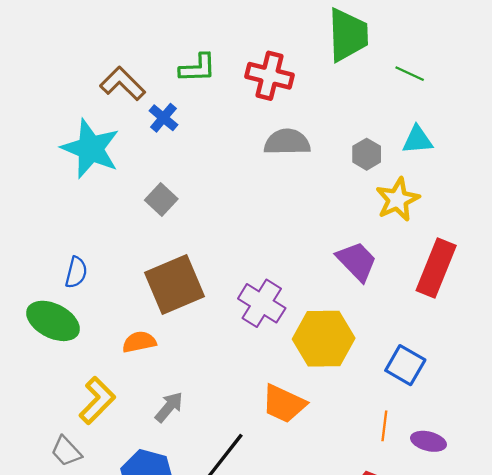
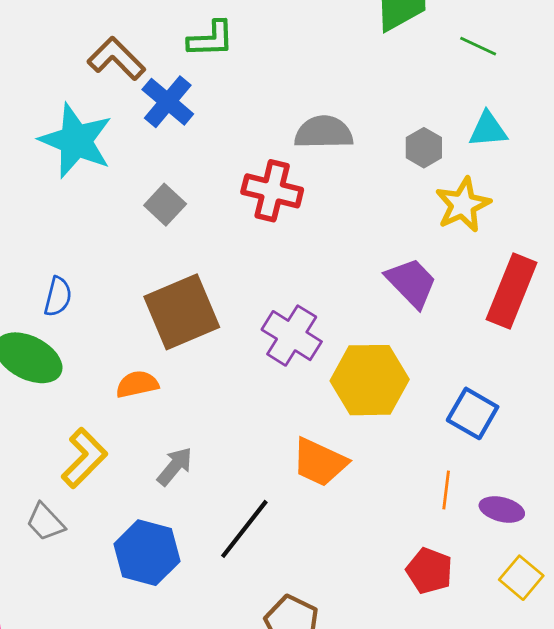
red cross: (269, 76) -> (272, 191), moved
blue cross: (163, 118) -> (168, 102), size x1.4

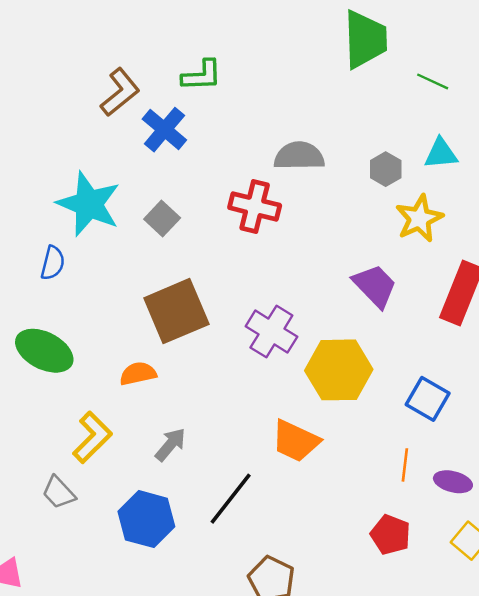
brown L-shape: (116, 59) -> (120, 92), turned 96
cyan star: (76, 141) -> (89, 204), moved
blue semicircle: (58, 297) -> (53, 263), moved

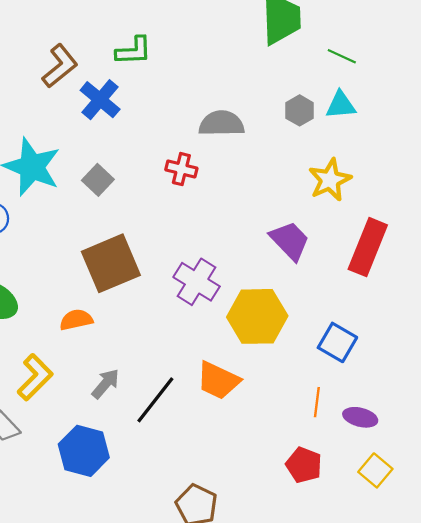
cyan triangle: (441, 154) -> (341, 105), moved
gray hexagon: (386, 169) -> (300, 110), moved
red cross: (255, 206) -> (181, 169), size x0.7
black line: (231, 499) -> (155, 400), moved

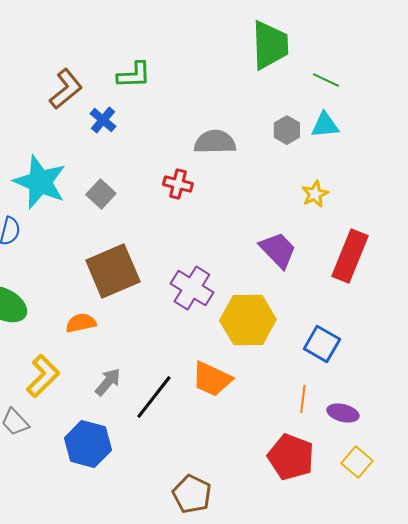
blue cross: (100, 100) -> (103, 120), size x0.7
yellow star: (330, 180) -> (315, 194), size x0.7
red pentagon: (304, 465) -> (291, 457), size x1.4

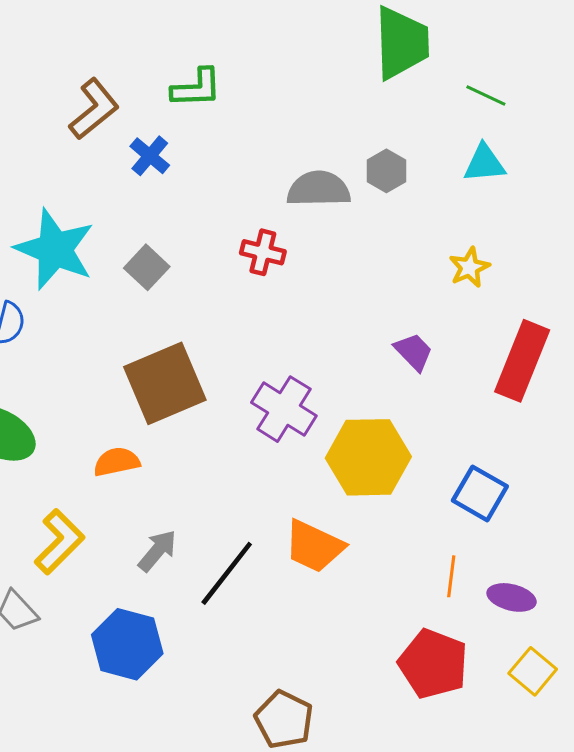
gray hexagon: (287, 130) -> (386, 171), moved
purple trapezoid: (278, 250) -> (414, 352), size x0.7

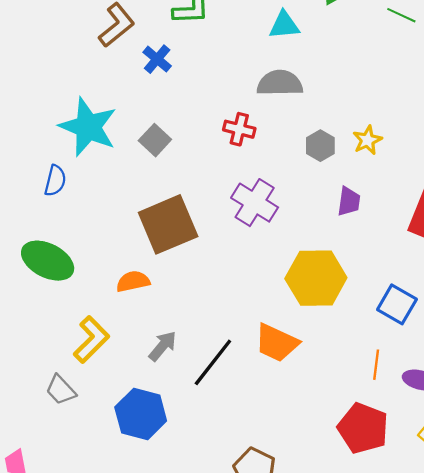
cyan triangle: (484, 163) -> (284, 25), moved
gray hexagon: (386, 171) -> (320, 146), moved
yellow star: (469, 267) -> (367, 140), moved
purple trapezoid: (414, 352) -> (349, 201), turned 52
purple cross: (284, 409) -> (255, 203), moved

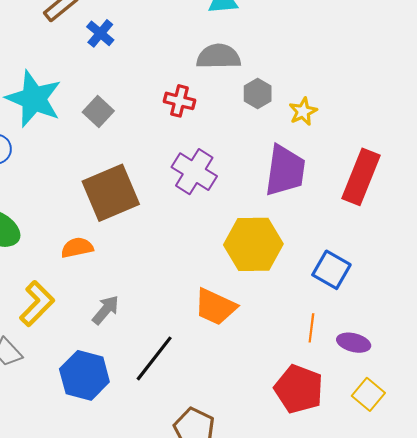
gray hexagon: (320, 146) -> (258, 93), moved
purple trapezoid: (349, 201) -> (285, 171), size x1.8
black line: (213, 362) -> (154, 358), moved

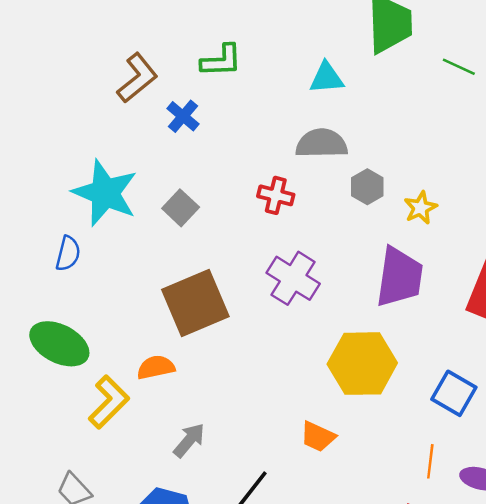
yellow L-shape: (37, 304) -> (109, 402), moved
orange trapezoid: (215, 307) -> (318, 437), size x0.7

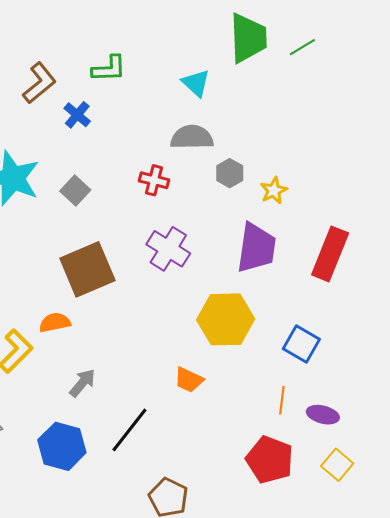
green line: (459, 67) -> (302, 47), moved, turned -56
cyan triangle: (326, 78) -> (196, 83), turned 48

